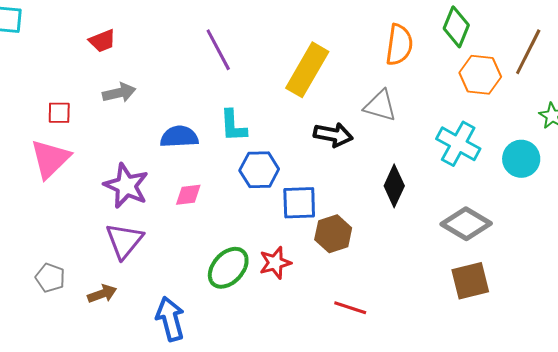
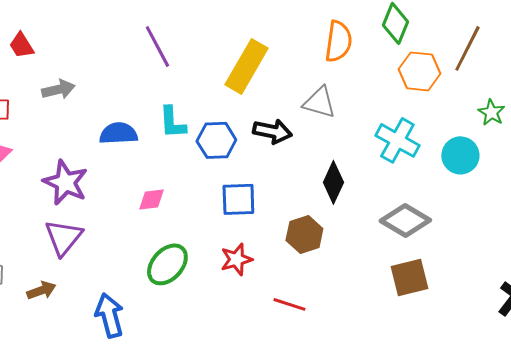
red trapezoid: (102, 41) -> (21, 45), moved, turned 80
blue hexagon: (259, 170) -> (216, 140), moved
pink diamond: (188, 195) -> (151, 199), moved
brown hexagon: (333, 234) -> (304, 234), moved
red star: (275, 263) -> (236, 259), moved

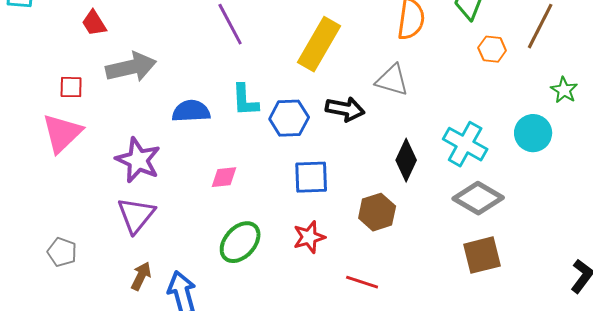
orange hexagon: (419, 71) -> (492, 49), size x0.7
gray arrow: (58, 89) -> (131, 67), size x1.5
cyan cross: (397, 140) -> (465, 144), moved
brown arrow: (41, 290) -> (141, 276), moved, turned -44

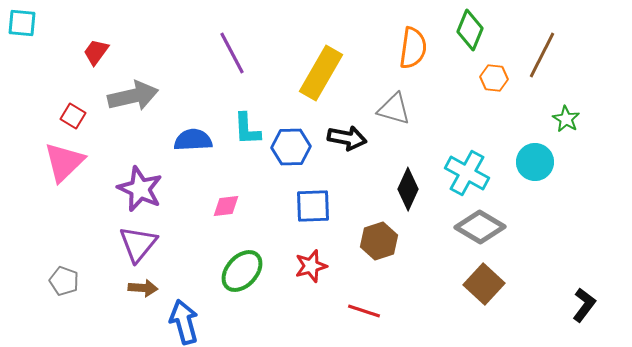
red trapezoid: (94, 23) -> (96, 52), turned 68
red square: (71, 87) -> (73, 116), turned 30
brown square: (482, 255) -> (484, 284), turned -33
brown arrow: (141, 276) -> (143, 288), moved, turned 68

